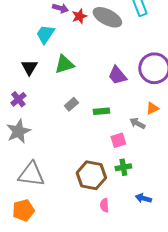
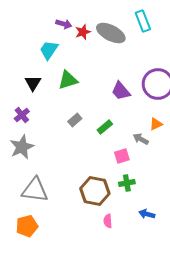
green rectangle: (101, 111) -> (105, 127), turned -35

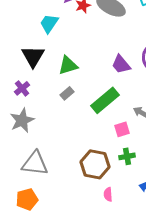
green triangle: (68, 80) -> (68, 65), moved
black triangle: (33, 83) -> (33, 56), size x1.4
gray rectangle: (75, 120) -> (67, 93), moved
green rectangle: (105, 127) -> (105, 100), size x1.8

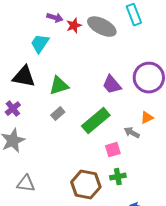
black triangle: (33, 56) -> (24, 77), turned -50
gray triangle: (35, 163) -> (26, 184), size x0.7

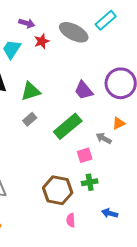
cyan rectangle: (134, 15) -> (106, 20), turned 70
red star: (74, 26) -> (42, 41), moved

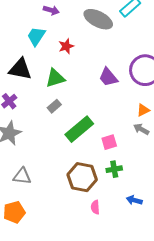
red star: (42, 41) -> (66, 46), moved
green rectangle: (68, 126) -> (79, 129), moved
gray arrow: (104, 138) -> (141, 129), moved

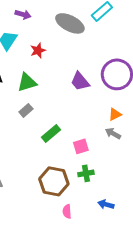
green rectangle: (79, 129) -> (51, 133), size x0.7

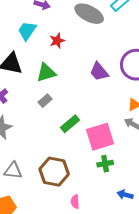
pink square: (81, 146) -> (100, 137), size x1.8
brown hexagon: (54, 181) -> (54, 172), moved
pink semicircle: (67, 211) -> (75, 202), moved

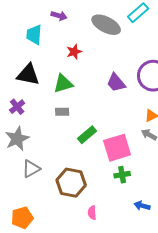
cyan trapezoid: (27, 31) -> (34, 35), moved, turned -30
gray rectangle: (45, 101) -> (62, 112), turned 40
gray triangle: (13, 171) -> (31, 169), moved, turned -36

